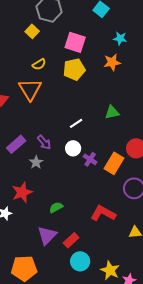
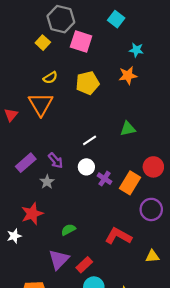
pink square: (75, 42) -> (81, 41), moved

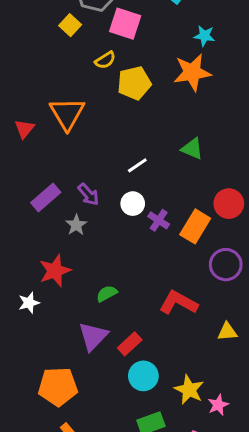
orange star: (128, 75) -> (192, 72), size x1.4
yellow semicircle: (50, 78) -> (105, 60), moved
green triangle: (128, 129) -> (192, 149), turned 35

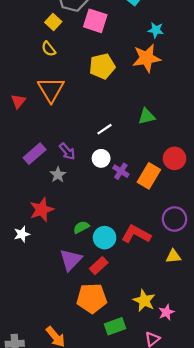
yellow semicircle: (105, 60) -> (49, 49), moved, turned 84
green triangle: (192, 149) -> (147, 116), turned -36
purple circle: (226, 265) -> (175, 219), moved
cyan circle: (143, 376) -> (105, 238), moved
orange pentagon: (58, 387) -> (92, 298), moved

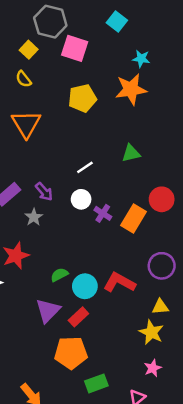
yellow star: (144, 301) -> (151, 332), moved

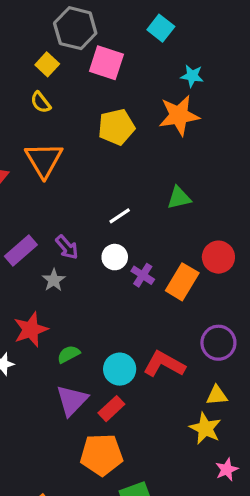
green semicircle: (59, 275) -> (69, 354), moved
pink star: (153, 368) -> (227, 470), moved

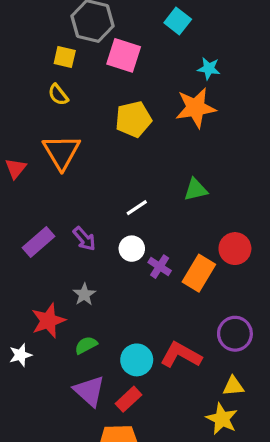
yellow square: (47, 64) -> (65, 57), turned -30
gray star: (54, 280) -> (84, 294), moved
purple triangle: (72, 400) -> (89, 391), turned -32

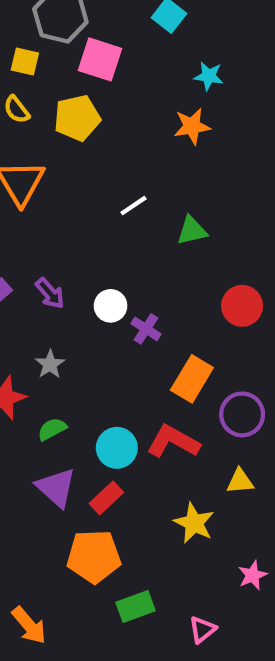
orange star: (196, 108) -> (192, 126), size x0.7
yellow pentagon: (133, 119) -> (77, 118), moved
white line: (137, 208) -> (133, 206), moved
orange rectangle: (199, 273) -> (192, 379), moved
yellow star: (222, 419) -> (194, 523), moved

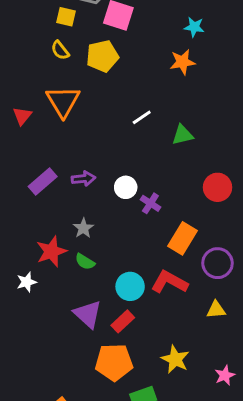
purple arrow: (50, 293) -> (83, 179), turned -55
green semicircle: (52, 429) -> (85, 262), moved, turned -120
yellow star: (194, 523) -> (175, 359), moved

